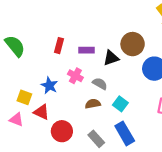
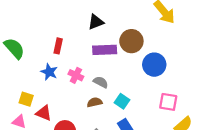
purple rectangle: (87, 50) -> (105, 50), moved, size x1.5
black triangle: (111, 58) -> (96, 22), moved
blue star: (49, 85) -> (49, 72), moved

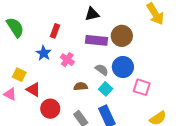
blue circle: (154, 65) -> (123, 67), moved
gray semicircle: (101, 82) -> (102, 70), moved
pink square: (168, 102) -> (142, 87), moved

